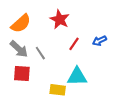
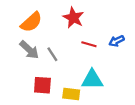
red line: (74, 44) -> (89, 44), turned 72
red square: (22, 73) -> (42, 85), moved

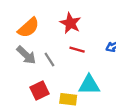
red line: (89, 44) -> (77, 50), moved
red square: (42, 85) -> (40, 90), turned -30

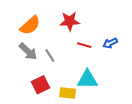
red star: (70, 23) -> (70, 21), turned -30
red line: (77, 50) -> (84, 45), moved

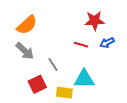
red star: (70, 21) -> (95, 21), moved
gray line: (50, 56) -> (53, 64), moved

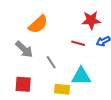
orange semicircle: (27, 25) -> (38, 24), moved
red square: (37, 84) -> (23, 84), moved, turned 30

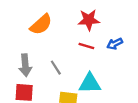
red star: (91, 20) -> (89, 20), moved
gray arrow: (24, 49) -> (25, 65), moved, turned 42

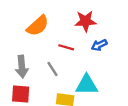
blue arrow: (115, 44) -> (99, 45), moved
red line: (86, 46) -> (66, 47), moved

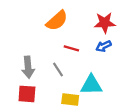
red star: (86, 21) -> (105, 23), moved
orange semicircle: (38, 26) -> (57, 21), moved

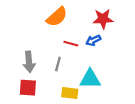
blue arrow: (104, 46) -> (93, 40), moved
gray line: (58, 69) -> (58, 64), turned 48

